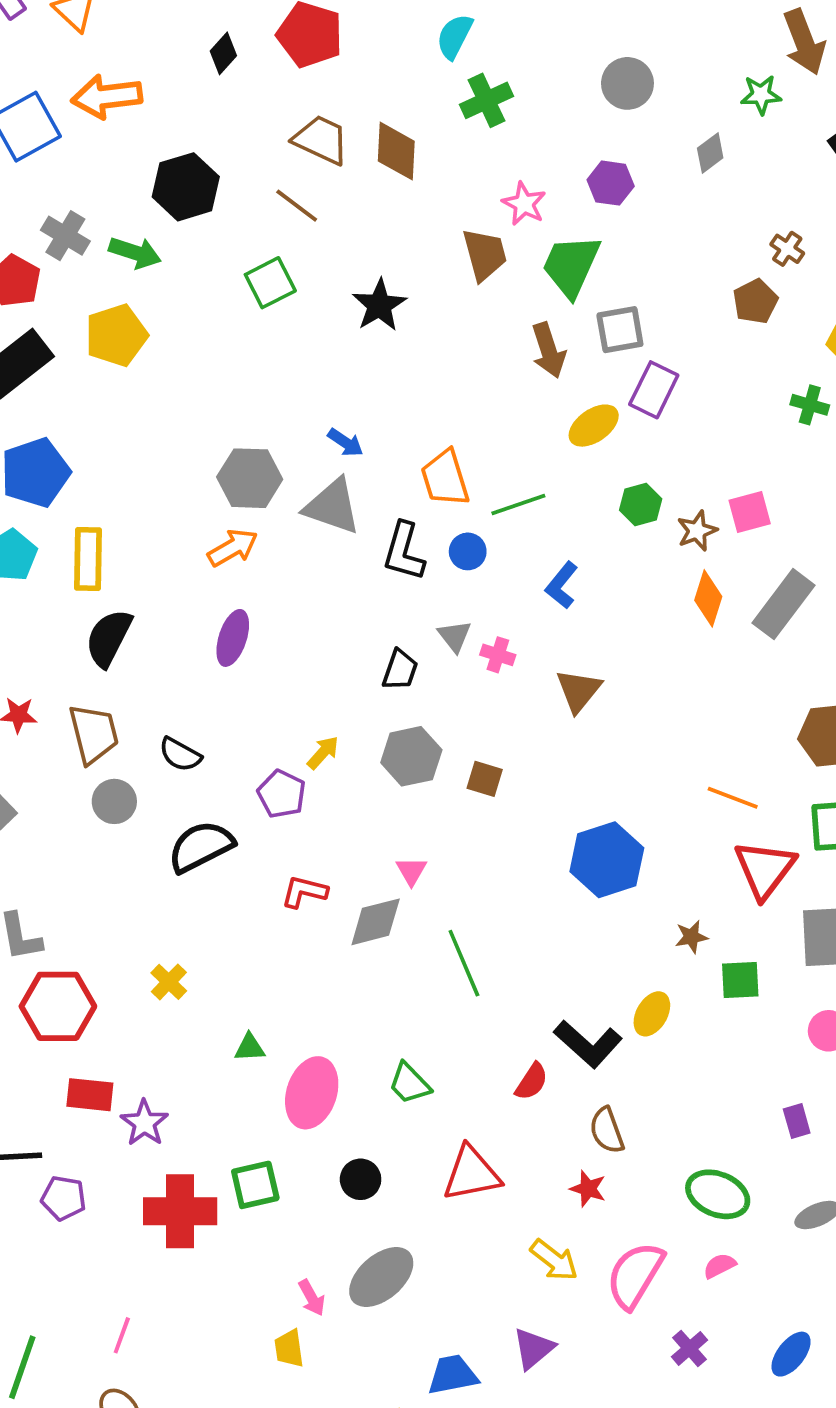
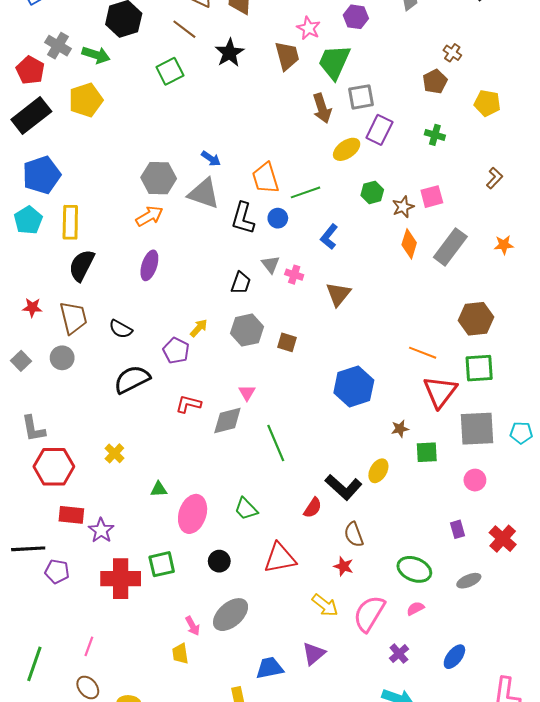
black star: (379, 305) -> (230, 53), moved
green cross: (810, 405) -> (435, 135), moved
gray circle: (114, 801) -> (62, 358), moved

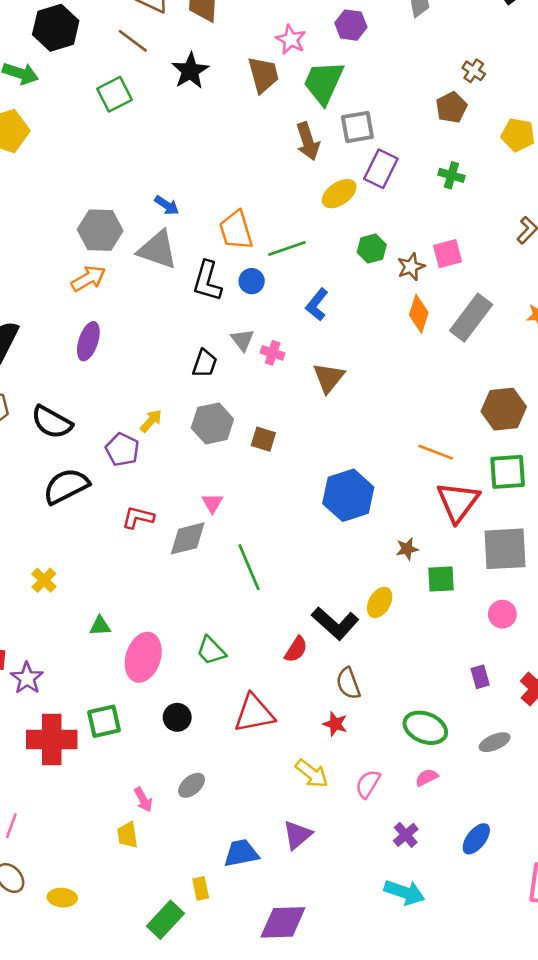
black semicircle: (121, 329) -> (52, 422), size x1.4
pink semicircle: (369, 614) -> (368, 784), size x0.6
gray ellipse: (231, 615) -> (192, 785), size x0.6

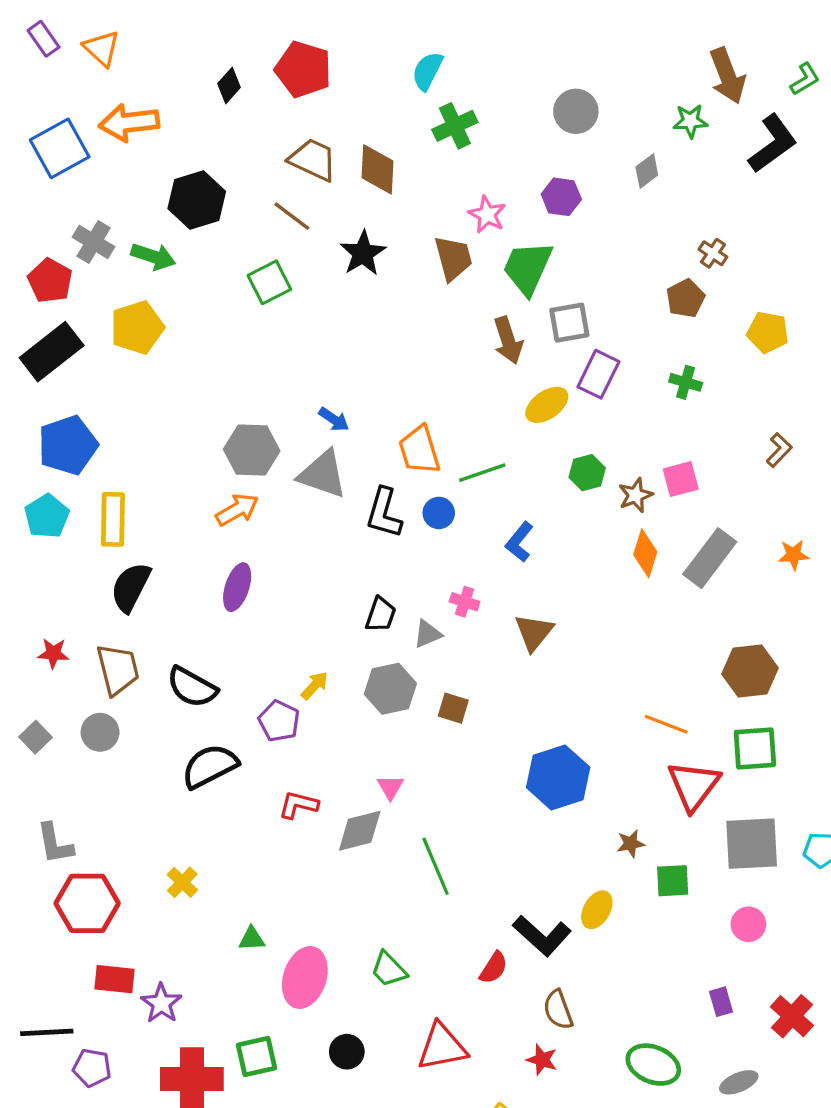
gray triangle: (242, 340) -> (427, 634), moved, turned 45

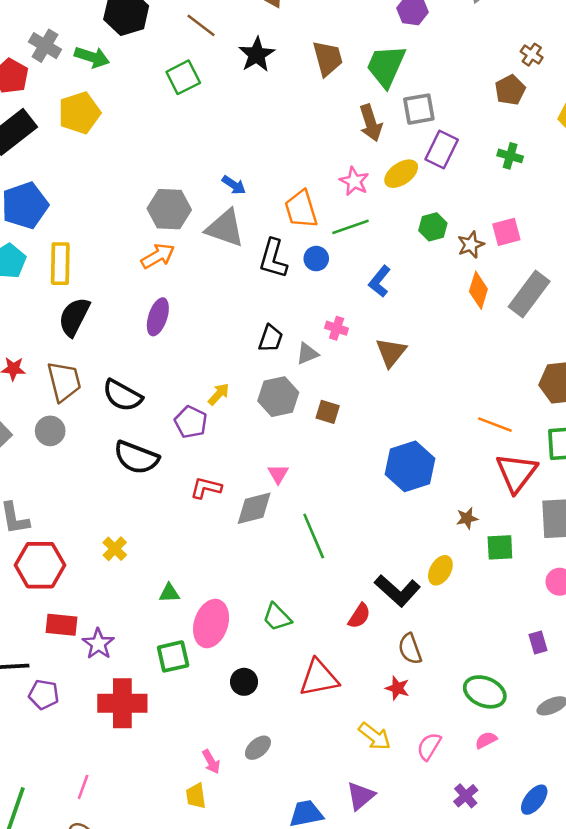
pink star: (487, 215) -> (354, 181), moved
black semicircle: (210, 766) -> (136, 457), turned -132
green square: (256, 1057) -> (173, 656), moved

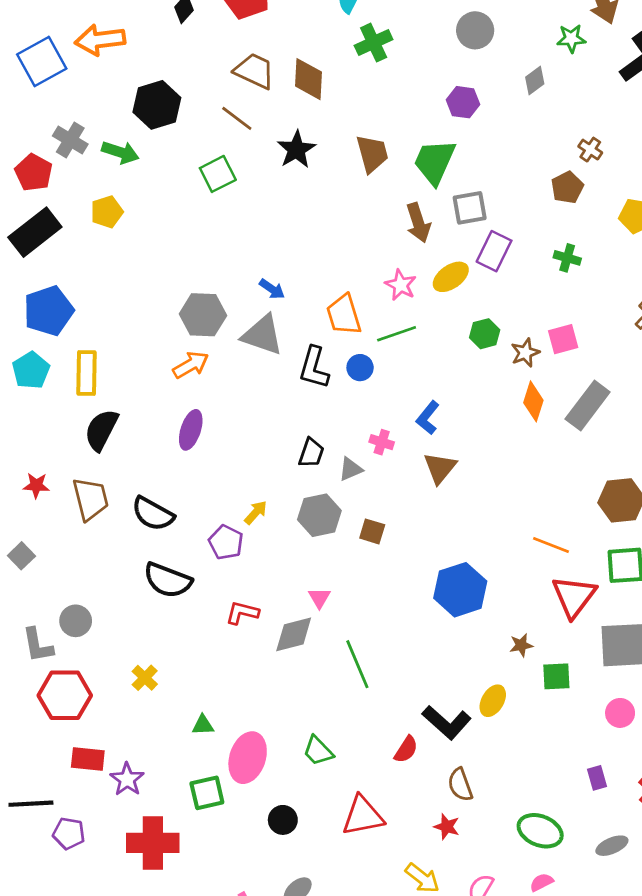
yellow pentagon: (79, 113) -> (107, 212), size x0.7
blue L-shape: (380, 281) -> (428, 418), moved
gray circle: (50, 431) -> (76, 621), moved

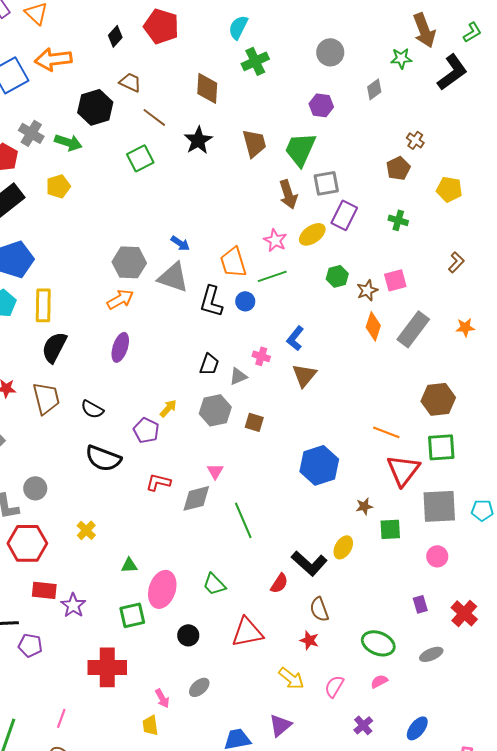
brown trapezoid: (254, 71) -> (130, 82), moved, size x0.7
black semicircle: (153, 514) -> (92, 409), size x0.7
red cross: (153, 843) -> (107, 667), moved

